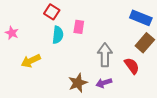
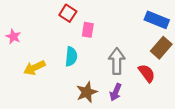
red square: (52, 12) -> (68, 13), moved
cyan semicircle: (58, 35) -> (71, 57), moved
purple arrow: (104, 83) -> (116, 92), turned -49

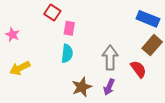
red square: (68, 13) -> (52, 12), moved
pink rectangle: (88, 30) -> (69, 28), moved
yellow arrow: (34, 68) -> (20, 68), moved

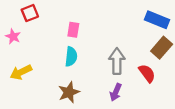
red square: (52, 12) -> (30, 13), moved, turned 35
brown star: (82, 87) -> (69, 92), moved

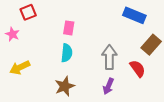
blue rectangle: (157, 20) -> (134, 15), moved

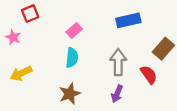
blue rectangle: (134, 15) -> (128, 20), moved, turned -35
pink rectangle: (69, 28) -> (74, 30), turned 40

